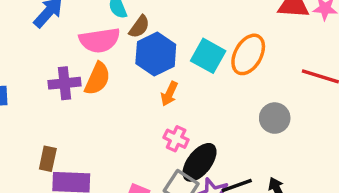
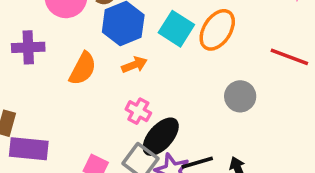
orange semicircle: (97, 79) -> (83, 69), moved
orange arrow: (169, 94) -> (134, 65), turned -140

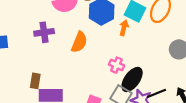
orange arrow: (134, 65) -> (124, 28), moved, turned -48

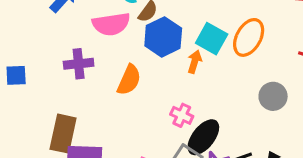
brown rectangle: (35, 81) -> (63, 134), size x1.6

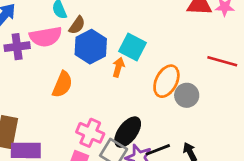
orange ellipse: (249, 37) -> (166, 81), moved
purple cross: (79, 64) -> (17, 47), moved
pink cross: (182, 115) -> (90, 133), moved, size x1.4

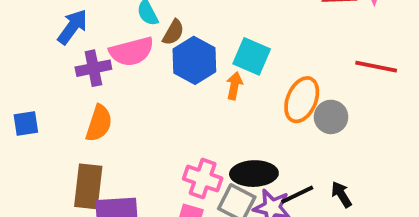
orange semicircle: (62, 84) -> (99, 123), moved
black ellipse: (128, 132) -> (254, 174), turned 56

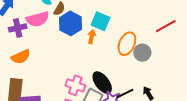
red line: (376, 67) -> (166, 26), turned -40
orange semicircle: (99, 123) -> (21, 57), turned 48
black ellipse: (254, 174) -> (102, 83), turned 55

